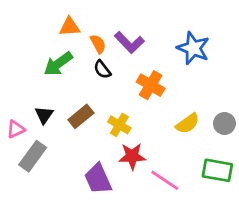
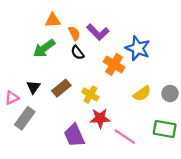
blue star: (193, 48) -> (138, 48), moved

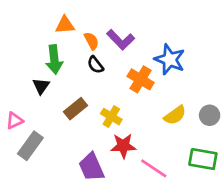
green arrow: (44, 48) -> (54, 60), turned -60
black triangle: (33, 87) -> (41, 86), moved

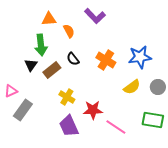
purple L-shape: (121, 40) -> (95, 16), moved
blue star: (170, 60) -> (140, 57), moved, turned -30
black semicircle: (95, 65) -> (73, 59), moved
brown rectangle: (75, 109) -> (52, 70), moved
yellow cross: (111, 117) -> (67, 97), moved

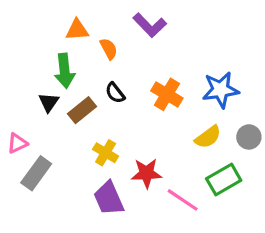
green rectangle: (153, 120) -> (224, 180), moved, turned -40

